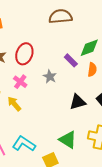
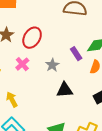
black triangle: (78, 102) -> (65, 90), moved
yellow arrow: (14, 104) -> (12, 99), moved

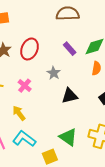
purple rectangle: (76, 54) -> (70, 49), moved
pink cross: (22, 64) -> (25, 86), moved

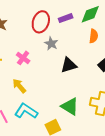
red ellipse: (30, 49) -> (41, 22), moved
purple rectangle: (70, 49) -> (66, 18), turned -64

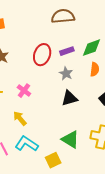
gray star: (51, 44) -> (66, 73), moved

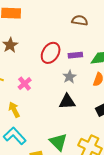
brown semicircle: (63, 16) -> (80, 20), size x0.7

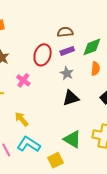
brown semicircle: (80, 20) -> (65, 32), moved
pink cross: (25, 84) -> (23, 80), moved

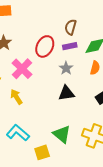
brown semicircle: (65, 32) -> (71, 27), turned -77
pink cross: (23, 80) -> (22, 69), size x1.5
yellow arrow: (22, 119) -> (16, 97), moved

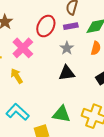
green triangle: (62, 134) -> (62, 114), turned -30

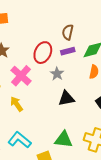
gray star: (67, 48) -> (57, 74), moved

